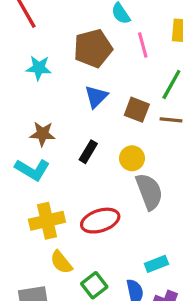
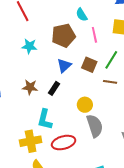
brown square: (137, 110) -> (89, 65), moved
black rectangle: (88, 152) -> (54, 88), moved
cyan L-shape: (32, 170) -> (45, 119), moved, turned 70

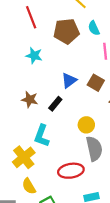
brown pentagon: (63, 36) -> (66, 31), moved
yellow cross: (31, 141) -> (24, 157), turned -35
red ellipse: (64, 143) -> (71, 171), moved

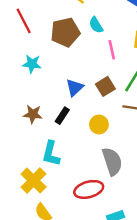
brown square: (96, 83) -> (105, 86), turned 35
yellow circle: (86, 125) -> (99, 124), moved

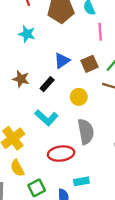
cyan L-shape: (51, 154) -> (46, 118), moved, turned -70

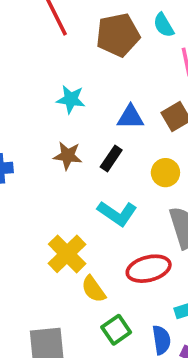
cyan star: (27, 34) -> (71, 99), moved
blue triangle: (62, 61) -> (130, 117), turned 42
yellow semicircle: (17, 168) -> (93, 289), moved

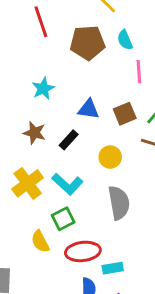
cyan star: (71, 99) -> (43, 89), turned 30
yellow cross: (67, 254) -> (28, 183), moved
red ellipse: (149, 269) -> (83, 251), moved
green square: (116, 330) -> (63, 219), moved

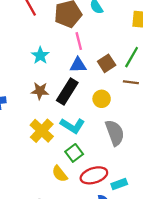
pink line: (139, 72) -> (79, 41), moved
black rectangle: (69, 140) -> (67, 91), size x1.6

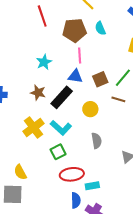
gray semicircle: (115, 133) -> (96, 141), size x0.7
yellow semicircle: (60, 174) -> (20, 172), moved

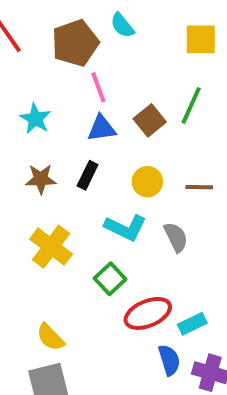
black rectangle: (62, 97) -> (88, 175), size x0.6
brown line: (118, 99) -> (199, 187), moved
cyan L-shape: (61, 128) -> (125, 228), moved

